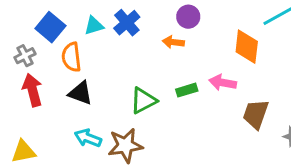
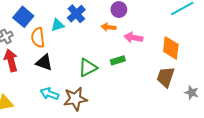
cyan triangle: (94, 26) -> (58, 25), moved
orange diamond: (247, 47) -> (171, 48), moved
pink arrow: (223, 83) -> (133, 38), moved

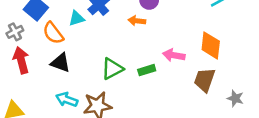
orange semicircle: (38, 38) -> (53, 33), turned -30
pink arrow: (133, 38) -> (174, 55), moved
green rectangle: (118, 60) -> (147, 70), moved

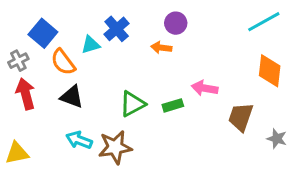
orange diamond: (211, 45) -> (270, 71), moved

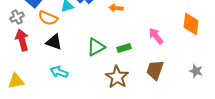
orange semicircle: (63, 62) -> (48, 18), turned -30
pink arrow: (205, 88) -> (156, 36), moved, turned 42
brown trapezoid: (241, 117) -> (155, 70), moved
brown star: (115, 147) -> (117, 77), moved, turned -30

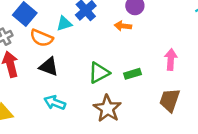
pink arrow: (156, 36) -> (171, 59), turned 42
brown star: (117, 77) -> (107, 109), moved

